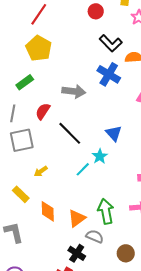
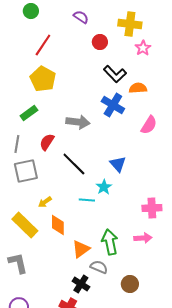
cyan line: (83, 169) -> (87, 200), turned 49
yellow rectangle: (21, 194) -> (25, 225), size x1.5
orange diamond: (48, 211) -> (58, 225), moved

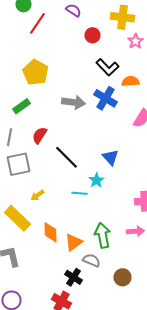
red line: (43, 45) -> (38, 23), moved
gray arrow: (78, 122) -> (74, 102), moved
orange diamond: (58, 225) -> (50, 232), moved

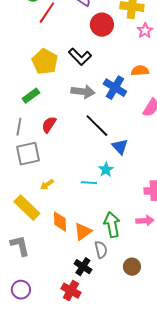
red circle: (92, 35) -> (102, 25), size x1.5
black L-shape: (108, 67) -> (80, 57), moved
black line: (66, 157) -> (97, 126), moved
gray semicircle: (92, 260) -> (101, 250), turned 54

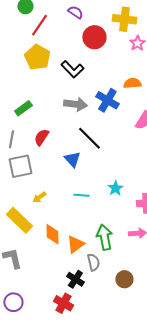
yellow pentagon: (45, 62) -> (37, 57), moved
blue triangle: (120, 147) -> (72, 159), moved
cyan star: (106, 170) -> (115, 188), moved

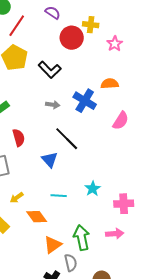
yellow cross: (124, 19) -> (91, 25), moved, size x0.7
gray arrow: (75, 104) -> (53, 105), size x0.6
red semicircle: (41, 137) -> (19, 138), turned 132
orange diamond: (52, 234) -> (37, 217), moved, turned -35

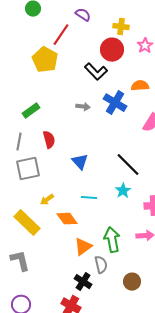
red line: (17, 26) -> (61, 35), moved
red circle: (72, 38) -> (112, 50), moved
black L-shape: (50, 70) -> (96, 72), moved
black line: (67, 139) -> (128, 165), moved

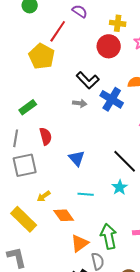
black L-shape: (96, 72) -> (88, 80), moved

